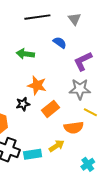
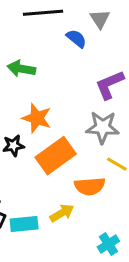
blue semicircle: (60, 43) -> (76, 39), moved
orange rectangle: (51, 109) -> (56, 156), size x1.4

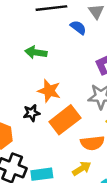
yellow arrow: (62, 213) -> (82, 168), moved

